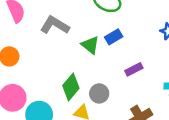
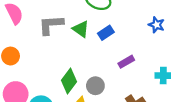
gray L-shape: (55, 25) -> (51, 25), turned -32
green triangle: (90, 45) -> (81, 29), moved

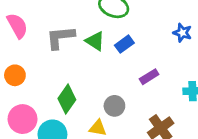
green diamond: (69, 81) -> (67, 99), moved

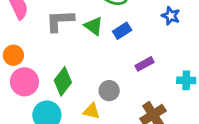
blue star: (182, 33) -> (171, 16), moved
pink circle: (23, 119) -> (24, 82), moved

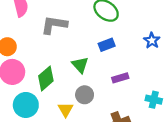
green triangle: (94, 26) -> (80, 65), moved
yellow triangle: (92, 111) -> (66, 110), turned 35

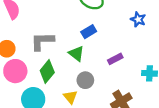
gray L-shape: (54, 25) -> (42, 41), moved
blue rectangle: (107, 45) -> (89, 32), moved

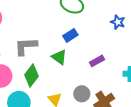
gray circle: (85, 80) -> (82, 94), moved

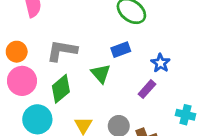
blue star: (118, 22) -> (160, 63), moved
purple rectangle: (97, 61) -> (147, 89), turned -32

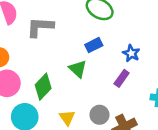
gray L-shape: (62, 51) -> (40, 27), moved

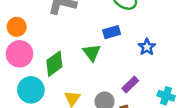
purple rectangle: (122, 78) -> (130, 84), moved

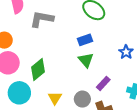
blue star: (147, 47) -> (126, 52), moved
green triangle: (92, 53) -> (86, 60), moved

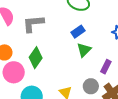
green triangle: (86, 60) -> (84, 50), turned 42
green diamond: (38, 69) -> (36, 58), moved

